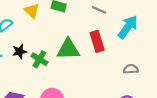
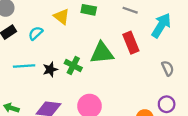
black star: (20, 51) -> (50, 69), moved
gray semicircle: (131, 69) -> (168, 68), turned 72

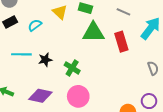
green triangle: (102, 53) -> (93, 32), moved
green cross: (73, 65) -> (72, 68), moved

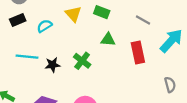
green triangle: (93, 32) -> (108, 40), size x0.6
green cross: (72, 68) -> (82, 61), moved

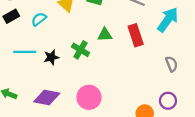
green triangle: (108, 40) -> (105, 35), moved

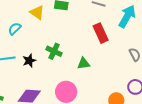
green triangle: (105, 35) -> (84, 63), moved

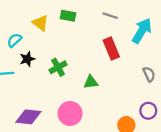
green cross: (54, 51) -> (58, 67), turned 35
black star: (29, 61) -> (27, 59), moved

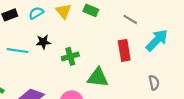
cyan semicircle: (14, 40) -> (36, 13), moved
green triangle: (91, 82) -> (98, 77), size x1.5

